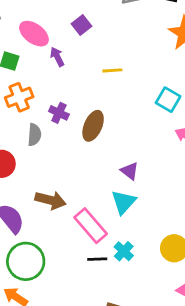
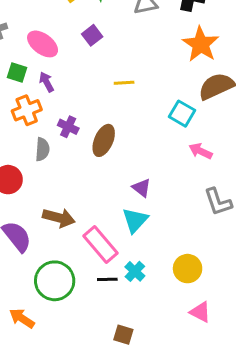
purple arrow: (57, 57) -> (46, 82), moved
green circle: (26, 261) -> (55, 281), moved

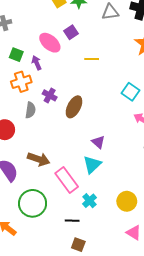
pink ellipse: (43, 44) -> (50, 43), moved
yellow line: (124, 83) -> (92, 59), moved
black line: (107, 279) -> (72, 221), moved

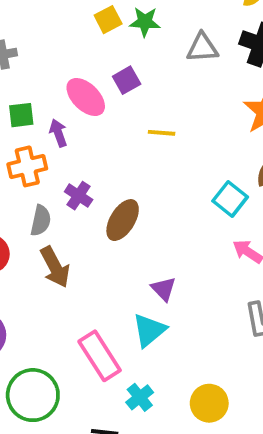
green square: (16, 55) -> (21, 115), turned -32
brown arrow: (39, 159) -> (55, 267), moved, turned 40

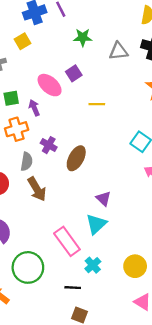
yellow square: (108, 20) -> (23, 41), moved

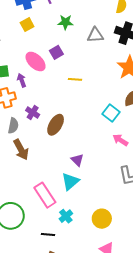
yellow square: (23, 41) -> (27, 25), moved

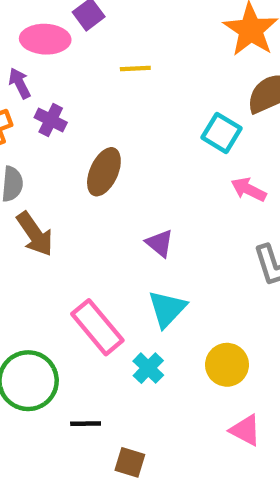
pink ellipse: (36, 62) -> (45, 39), turned -35
purple cross: (33, 112) -> (51, 120), moved
cyan triangle: (70, 181) -> (167, 309), moved
black line: (48, 235) -> (86, 424), moved

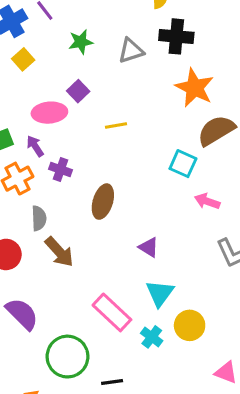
yellow circle: (227, 365) -> (190, 325), moved

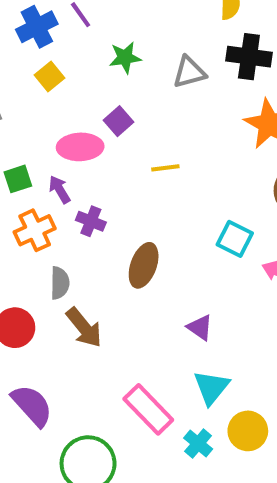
cyan square: (183, 164) -> (235, 239), moved

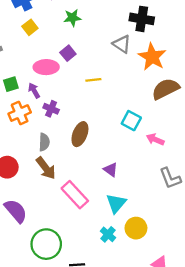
gray triangle: (189, 72) -> (122, 44), moved, turned 48
gray semicircle: (60, 283) -> (44, 142), moved
pink rectangle: (148, 409) -> (75, 195), moved

